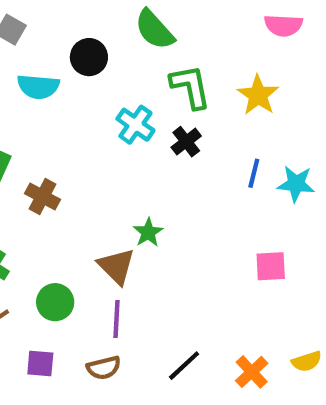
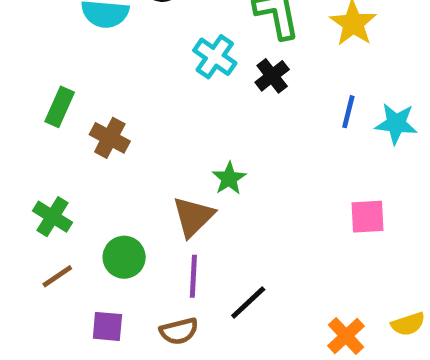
brown triangle: (116, 266) -> (193, 217), turned 30
black line: (184, 366) -> (248, 303), moved

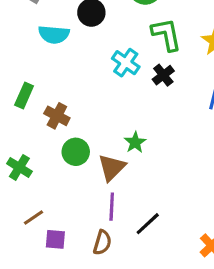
green circle: (124, 257) -> (76, 152), moved
brown line: (57, 276) -> (33, 217), moved
brown semicircle: (179, 331) -> (102, 243), turned -60

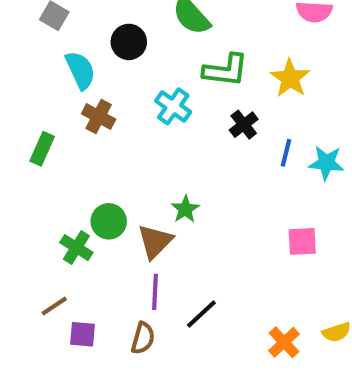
cyan semicircle: (54, 34) -> (80, 70), turned -120
green L-shape: (166, 34) -> (226, 70), turned 108
black cross: (163, 75) -> (244, 125), moved
brown cross: (57, 116) -> (99, 117), moved
green cross: (19, 167) -> (76, 248), moved

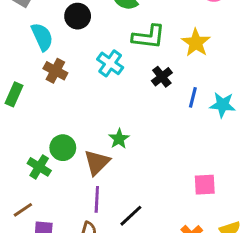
pink square: (302, 241) -> (205, 185), moved

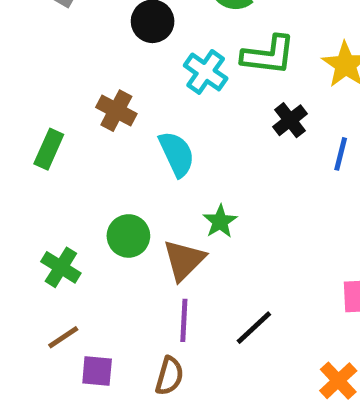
cyan semicircle: (42, 37) -> (177, 154), moved
cyan cross: (110, 63) -> (206, 72), moved
green cross: (39, 167) -> (61, 267), moved
black line: (131, 216) -> (254, 328), moved

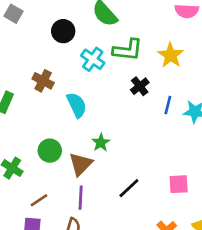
black line: (254, 328) -> (129, 188), moved
brown line: (63, 337) -> (39, 200), moved

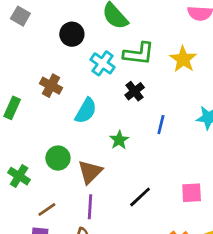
black cross: (140, 86) -> (135, 91), moved
cyan semicircle: (77, 105) -> (86, 111), turned 55
blue line: (168, 105) -> (161, 125), moved
green star: (101, 143) -> (119, 140), moved

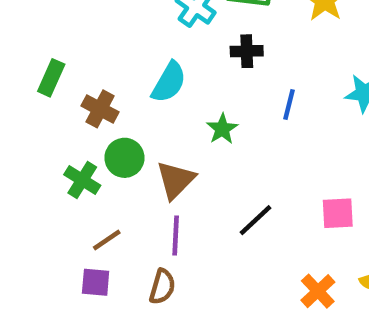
brown cross: (51, 86) -> (100, 109), moved
black cross: (135, 91) -> (247, 51), turned 36
green cross: (19, 176) -> (82, 180), moved

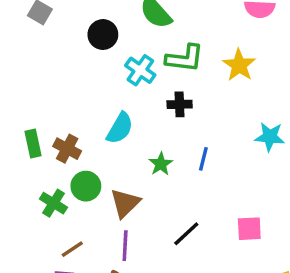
green rectangle: (51, 78) -> (33, 144), moved, turned -36
blue line: (289, 104) -> (203, 159), moved

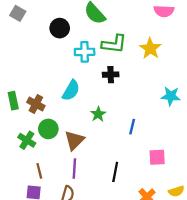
cyan cross: (140, 70) -> (85, 52), turned -36
blue line: (203, 159) -> (132, 127), moved
black line: (186, 234) -> (115, 172), moved, turned -36
brown line: (72, 249) -> (39, 171), turned -70

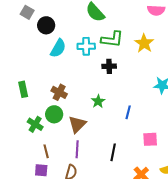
black circle: (60, 28) -> (46, 25), moved
cyan semicircle: (71, 90) -> (58, 48), moved
brown cross: (36, 104) -> (59, 92), moved

